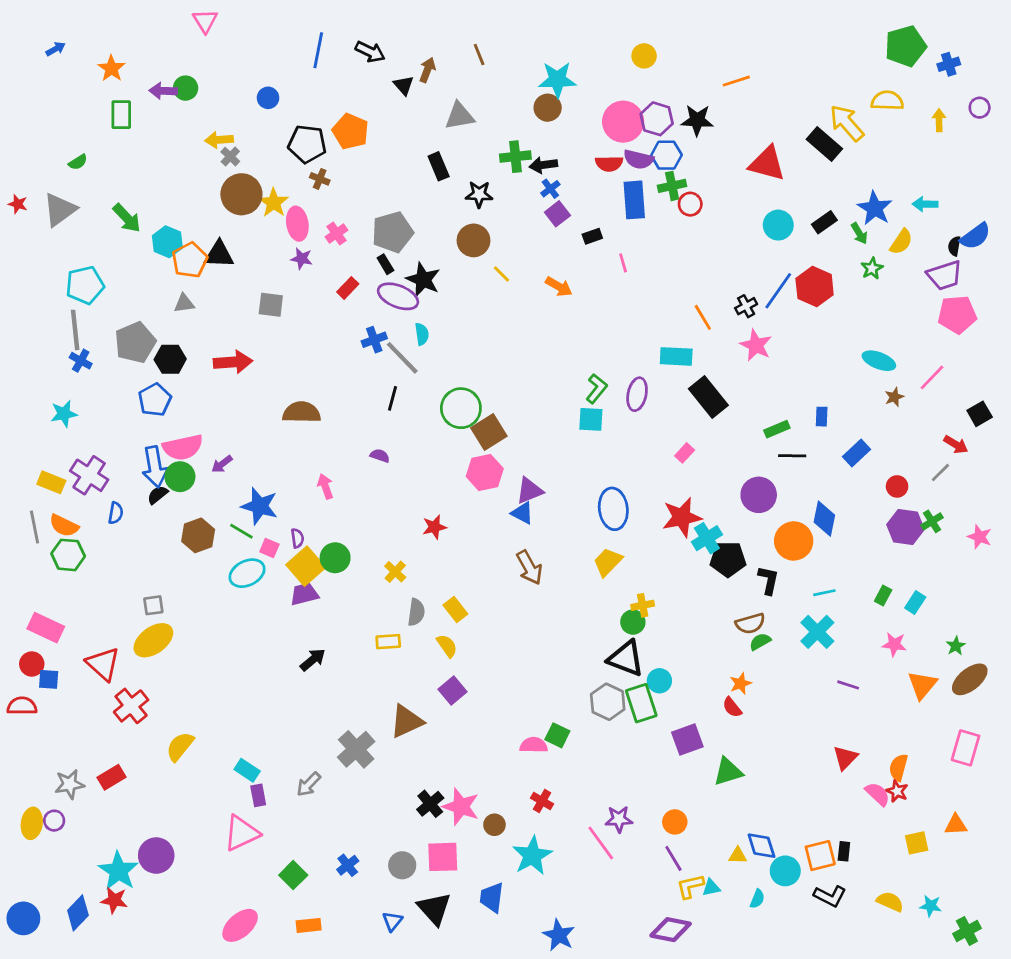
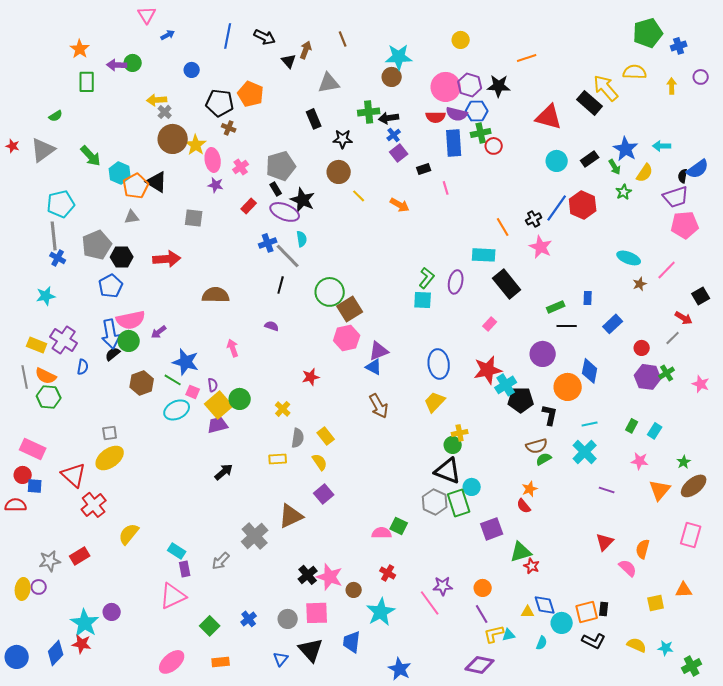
blue arrow: (56, 49) -> (168, 35), moved
black triangle: (219, 254) -> (157, 182), turned 30
red star: (897, 791) -> (532, 566), moved
purple circle: (156, 856) -> (112, 612), size x0.7

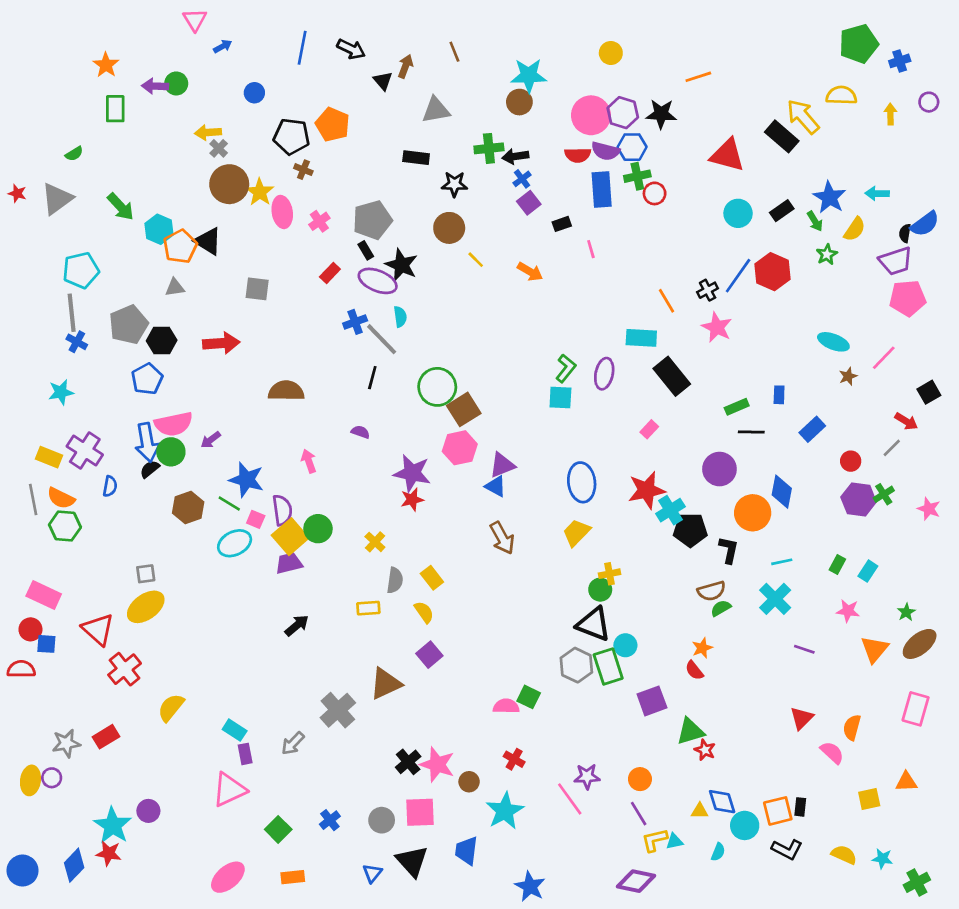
black rectangle: (314, 119) -> (416, 158), turned -60
purple star: (216, 185) -> (412, 473), moved, size x1.8
purple semicircle: (213, 385) -> (282, 510), size x1.6

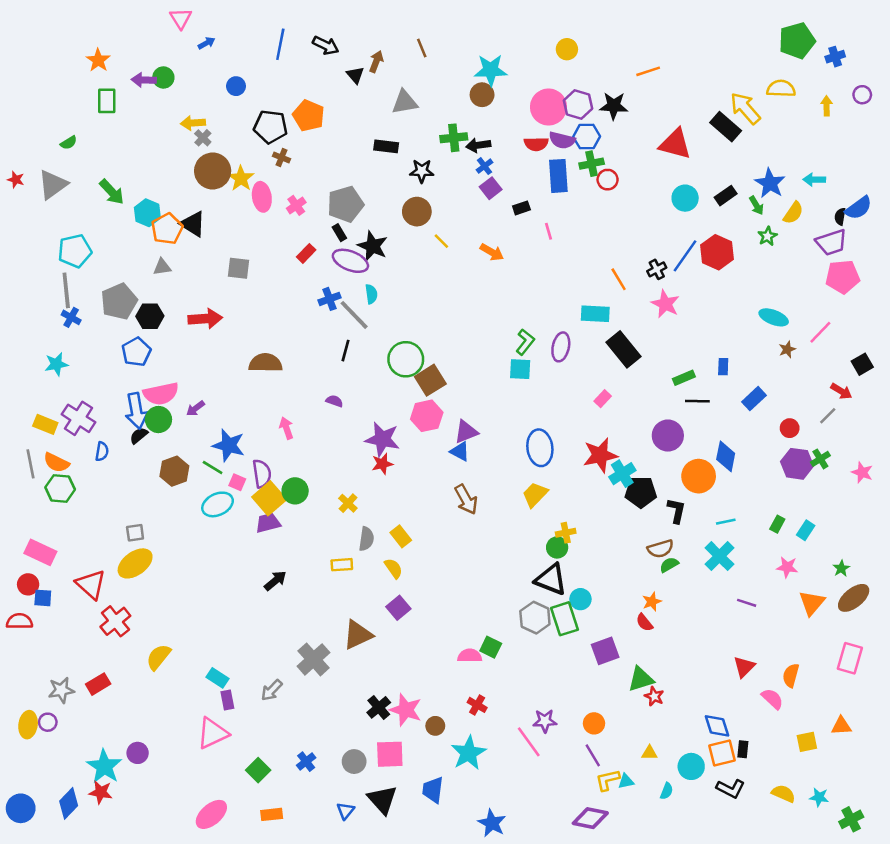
blue diamond: (722, 802) -> (717, 726), moved

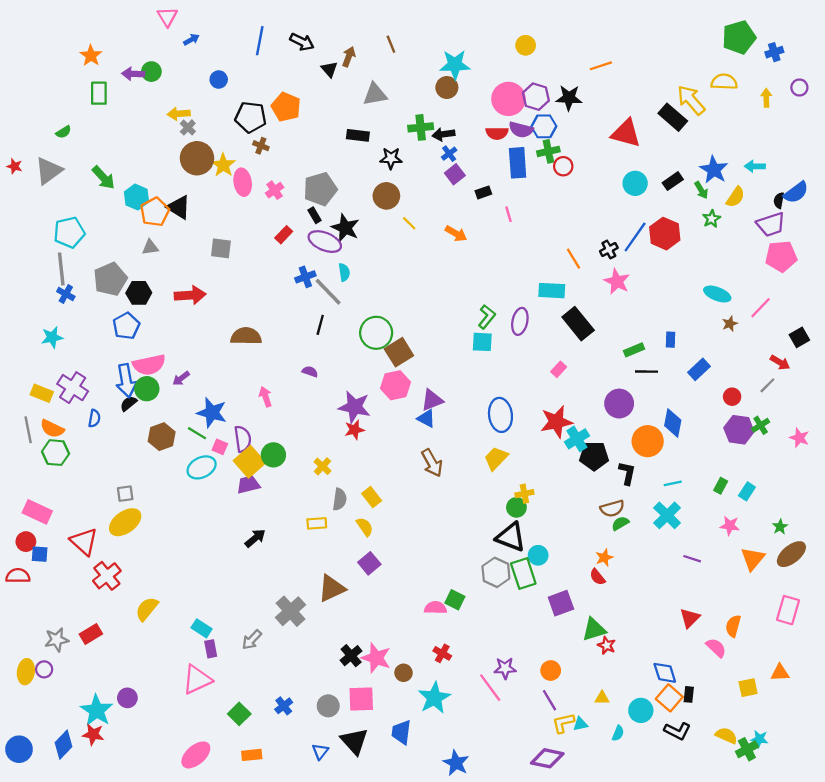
orange square: (722, 753) -> (669, 698), turned -35
green cross: (851, 819) -> (747, 749), moved

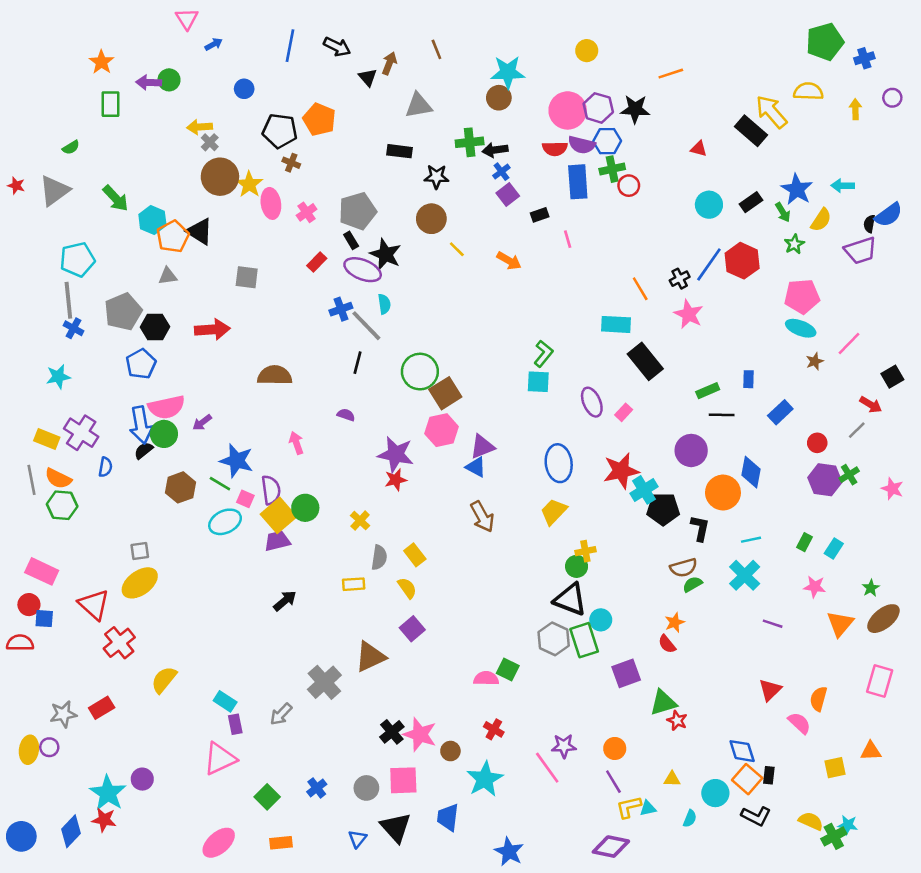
red triangle: (626, 133) -> (699, 149), size x0.5
pink pentagon: (781, 256) -> (802, 296), moved
purple ellipse: (520, 321) -> (592, 402), moved, turned -35

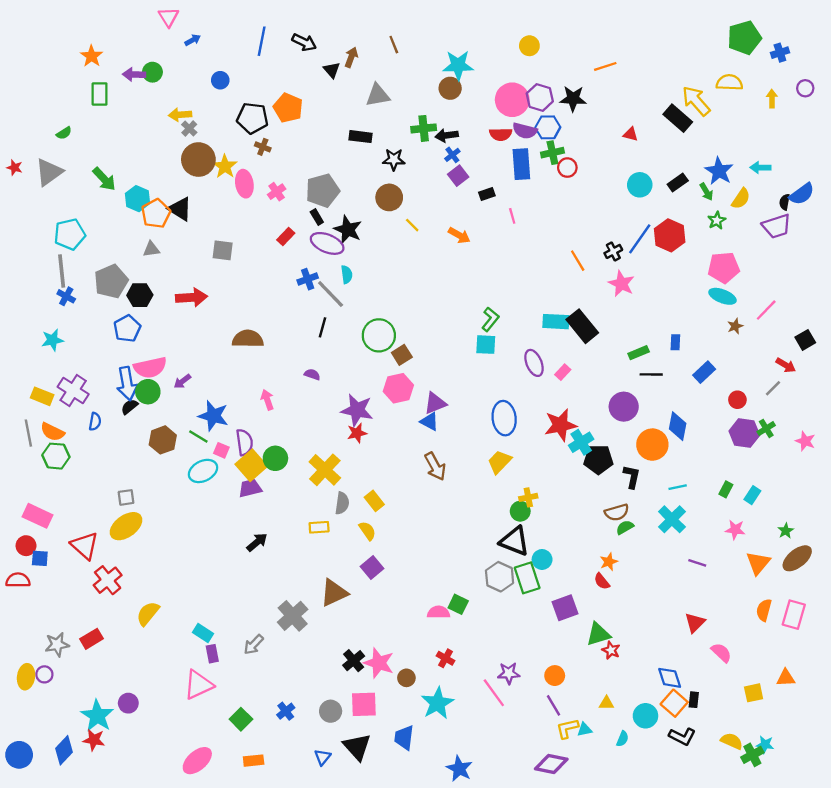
cyan rectangle: (616, 324) -> (556, 322), moved
brown square: (445, 393) -> (402, 355), size x0.7
yellow cross: (360, 521) -> (325, 470), size x1.8
orange semicircle: (818, 699) -> (764, 610), moved

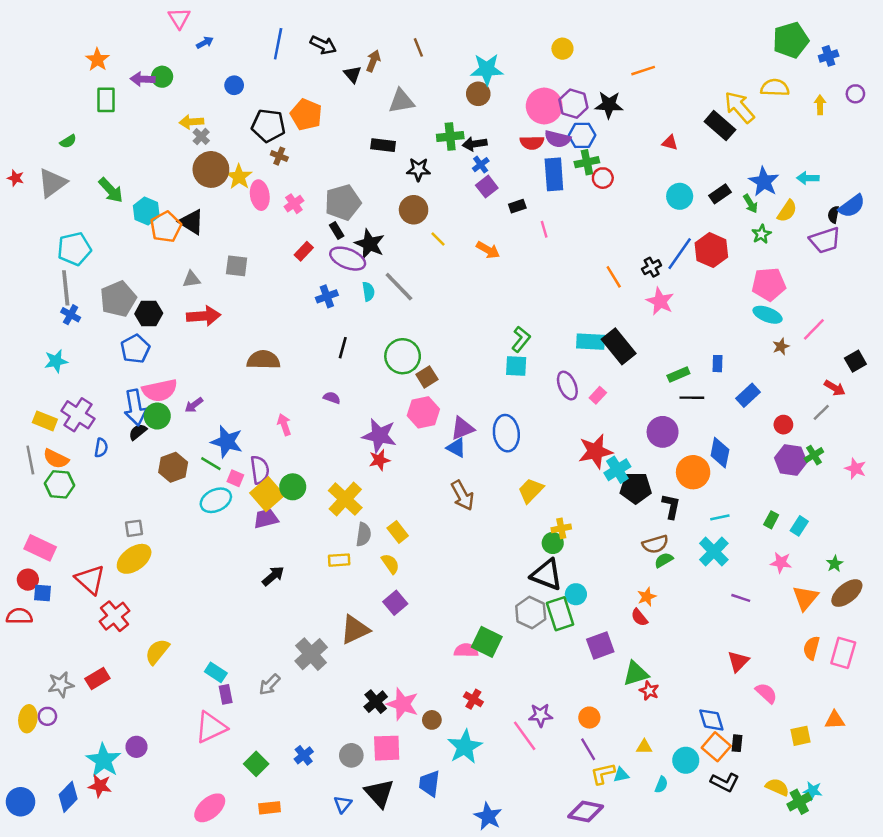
gray triangle: (151, 249) -> (191, 279), moved
gray line: (331, 294) -> (399, 287), moved
blue ellipse: (504, 418) -> (506, 433), moved
green square: (458, 604) -> (487, 642), size x1.4

